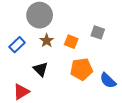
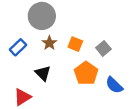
gray square: (98, 32) -> (103, 48), moved, turned 32
orange pentagon: (81, 69) -> (86, 73), turned -30

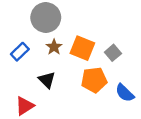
orange square: (75, 44) -> (82, 48), size x1.5
orange pentagon: (86, 73) -> (94, 80), turned 30

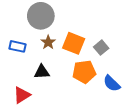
blue rectangle: (20, 52) -> (18, 46), turned 56
black triangle: (47, 80) -> (42, 72), turned -49

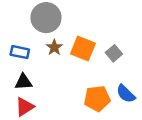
black triangle: (42, 72) -> (23, 82), moved
orange pentagon: (84, 72) -> (97, 98), moved

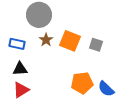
gray square: (114, 53) -> (96, 45), turned -32
blue semicircle: (126, 94) -> (106, 89), moved

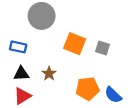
brown star: (46, 40) -> (49, 74), moved

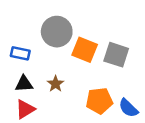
gray circle: (42, 16) -> (57, 32), moved
gray square: (102, 48) -> (116, 55), size x1.5

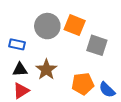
orange square: (85, 50) -> (75, 25), moved
brown star: (56, 84) -> (46, 70), size x1.5

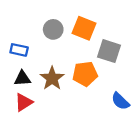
gray circle: (47, 26) -> (53, 29), size x0.7
orange pentagon: (83, 84) -> (85, 74), moved

